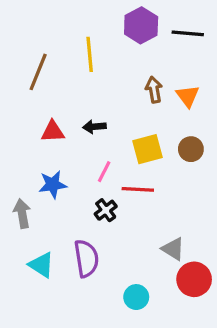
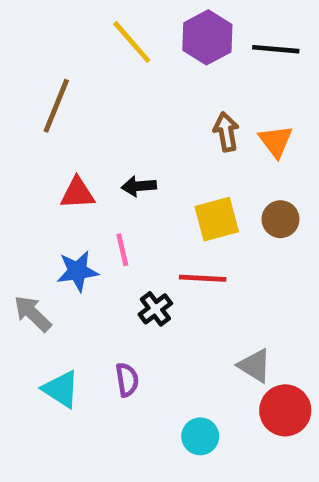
yellow line: (90, 54) -> (132, 42), moved, turned -36
pink line: (104, 172) -> (122, 250), moved, turned -40
gray arrow: (22, 213) -> (33, 314), turned -36
purple semicircle: (86, 258) -> (127, 380), size x0.6

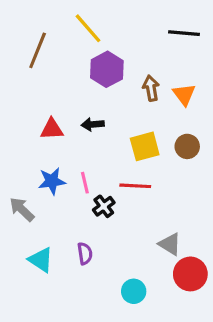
purple hexagon: (207, 37) -> (107, 69), moved
brown line: (56, 106) -> (38, 50), moved
pink line: (122, 250) -> (85, 183), moved

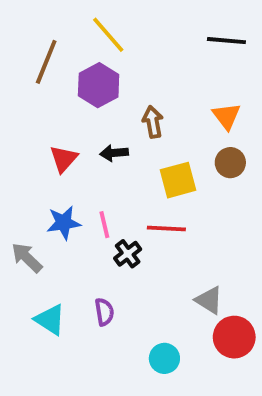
purple hexagon: (107, 69) -> (99, 85), moved
brown arrow: (151, 88) -> (153, 122), moved
red triangle: (52, 129) -> (64, 159), turned -45
brown circle: (187, 146) -> (230, 163), moved

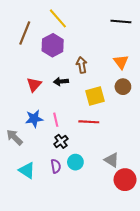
black cross: (128, 254) -> (61, 141), moved
cyan circle: (164, 358) -> (75, 162), moved

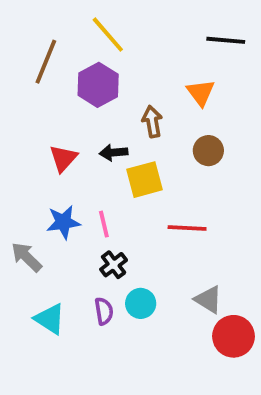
orange triangle: (121, 62) -> (201, 93), moved
brown circle: (123, 87) -> (208, 151), moved
yellow square: (95, 96) -> (145, 180), moved
red line: (89, 122) -> (187, 228), moved

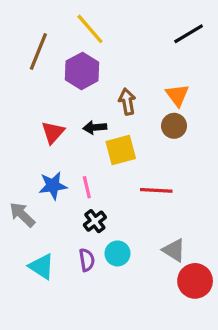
black line: (226, 40) -> (189, 34), turned -36
orange triangle: (201, 93) -> (177, 95), moved

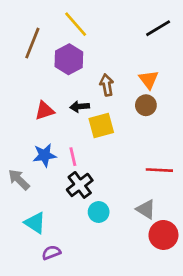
red triangle: (53, 132) -> (45, 111), turned 30
red line: (156, 190) -> (159, 170), moved
black cross: (95, 221) -> (80, 185), size x1.4
purple semicircle: (87, 260) -> (51, 253), moved, turned -102

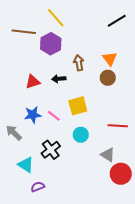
brown line: (32, 43) -> (24, 32), turned 75
yellow square: (101, 125) -> (78, 106), moved
pink line: (73, 157) -> (54, 116), turned -40
black cross: (80, 185) -> (51, 150), moved
cyan circle: (99, 212) -> (81, 135), moved

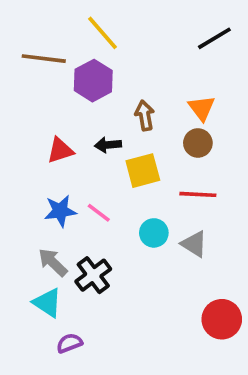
yellow square: (78, 106) -> (143, 171), moved
red line: (118, 126) -> (198, 194), moved
gray arrow: (14, 133) -> (53, 262), moved
cyan circle: (81, 135) -> (154, 233), moved
gray triangle: (108, 155) -> (194, 244), moved

